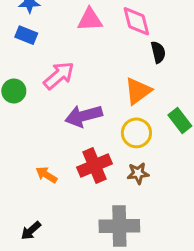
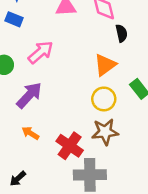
purple arrow: (84, 116) -> (29, 95), moved, turned 148
red cross: (95, 165) -> (70, 146), moved, turned -32
brown star: (138, 173) -> (105, 132), size x1.5

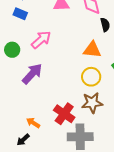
orange triangle: (105, 65) -> (92, 50), turned 42
orange arrow: (30, 133) -> (33, 123), moved

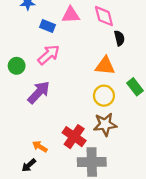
blue rectangle: (20, 14) -> (48, 26), moved

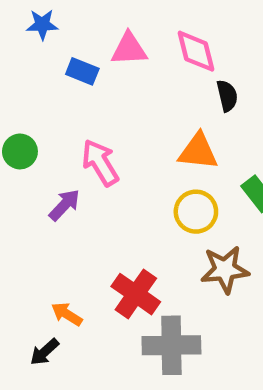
pink arrow: (49, 55) -> (100, 163), moved, turned -80
purple arrow: (39, 92) -> (65, 205), size x0.7
brown star: (105, 124) -> (225, 270), moved

